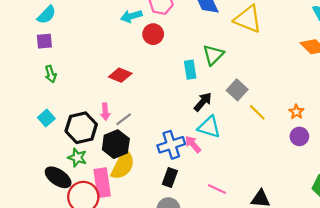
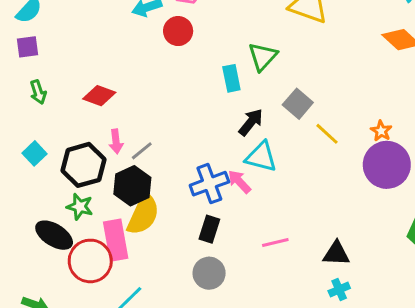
red diamond: (120, 75) -> (99, 96), moved
purple circle: (299, 136) -> (387, 165), size x1.8
pink line: (217, 189) -> (275, 242), turned -36

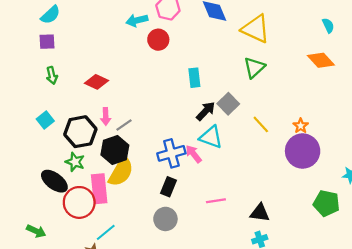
green triangle: (263, 56) -> (254, 68), moved
gray square: (298, 104) -> (228, 104), moved

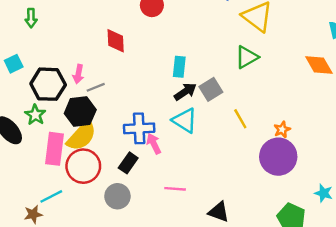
cyan rectangle: (194, 78) -> (179, 67), moved
red diamond: (96, 82) -> (116, 41), moved, turned 50
pink arrow: (194, 154) -> (154, 144), moved
red circle: (79, 202) -> (83, 166), moved

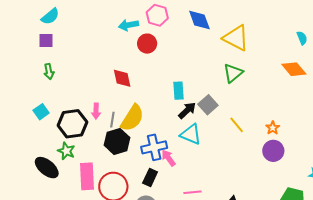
gray line: (96, 87) -> (112, 120), turned -49
black hexagon: (80, 112) -> (117, 141), moved
yellow semicircle: (82, 136) -> (132, 118), moved
purple circle: (278, 157) -> (273, 151), size x0.7

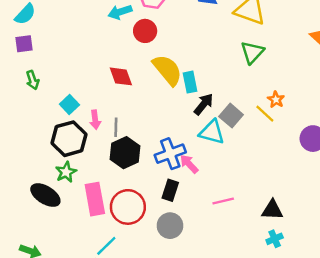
gray square: (208, 105) -> (231, 116), moved
cyan square: (41, 112) -> (69, 104), moved
yellow semicircle: (132, 118) -> (167, 70), moved, turned -64
orange star: (273, 128) -> (276, 100), moved
green star: (66, 151) -> (66, 172), turned 30

